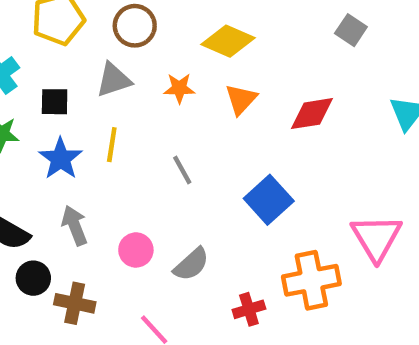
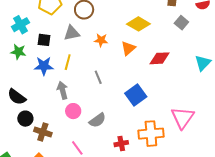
yellow diamond: (228, 41) -> (138, 24), moved
blue star: (61, 159) -> (44, 66), turned 30
gray arrow: (75, 225) -> (63, 90), moved

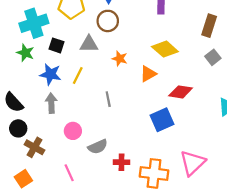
cyan cross: (20, 25) -> (34, 23), size x1.4
gray arrow: (63, 90) -> (51, 103), moved
blue square: (136, 95) -> (162, 120), moved
red cross: (121, 144) -> (121, 162), moved

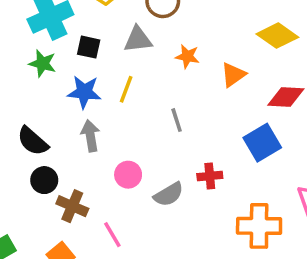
yellow diamond: (165, 49) -> (277, 36), moved
red cross: (121, 162) -> (210, 176), moved
pink line: (69, 173) -> (112, 235), moved

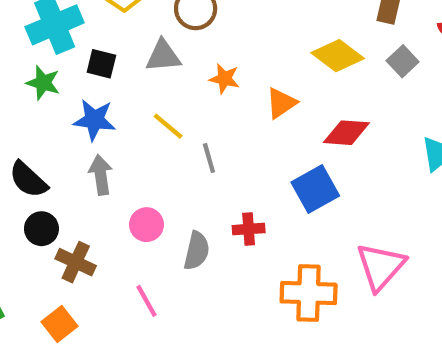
yellow line: (126, 89) -> (168, 126), moved, turned -72
gray semicircle: (169, 194) -> (197, 251), turned -48
pink line: (112, 235) -> (147, 301), moved

